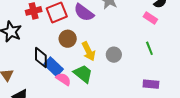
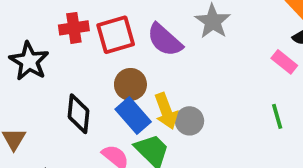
gray circle: (114, 55) -> (189, 121), moved
blue rectangle: (54, 67) -> (133, 115), moved

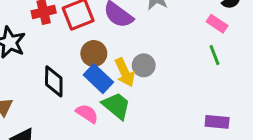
green line: (277, 116) -> (214, 55), moved
gray circle: (189, 121) -> (144, 65), moved

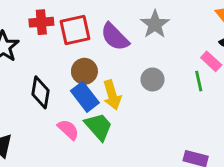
green line: (214, 55) -> (199, 81), moved
gray circle: (144, 65) -> (152, 79), moved

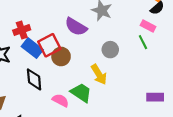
red square: (75, 30) -> (49, 45), moved
yellow arrow: (112, 95) -> (99, 74), moved
blue rectangle: (85, 97) -> (32, 48), moved

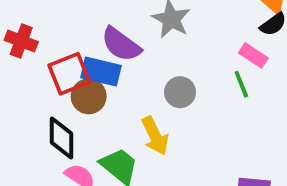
red cross: (22, 30) -> (21, 41), turned 35
blue rectangle: (32, 48) -> (101, 72), moved, turned -30
black diamond: (34, 79) -> (62, 138), moved

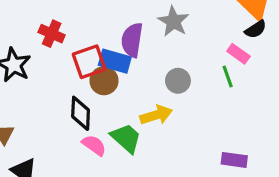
purple semicircle: (121, 44) -> (132, 40), turned 60
yellow arrow: (155, 136) -> (156, 115), turned -84

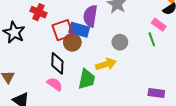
green trapezoid: (126, 138) -> (87, 79), turned 60
pink semicircle: (94, 145) -> (55, 84), moved

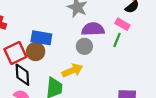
purple semicircle: (90, 16) -> (93, 29), moved, turned 85
red square: (63, 30) -> (15, 53), moved
green line: (152, 39) -> (117, 40), turned 48

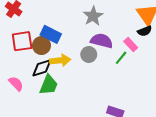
yellow arrow: (72, 70) -> (60, 60), moved
black diamond: (22, 75) -> (42, 68), moved, turned 60

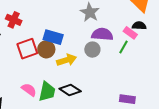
black semicircle: (145, 31) -> (139, 26), moved, turned -144
black diamond: (42, 68) -> (70, 90), moved, turned 60
green trapezoid: (49, 85) -> (47, 91), moved

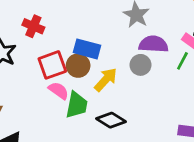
yellow arrow: (67, 60) -> (106, 80), turned -30
pink semicircle: (29, 90) -> (59, 91), moved
green trapezoid: (47, 91) -> (77, 105), moved

